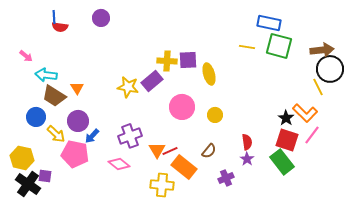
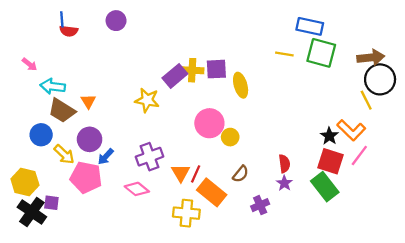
purple rectangle: (152, 81) -> (175, 76), moved
yellow circle: (215, 115) -> (230, 137), moved
red line: (170, 151) -> (196, 174), turned -42

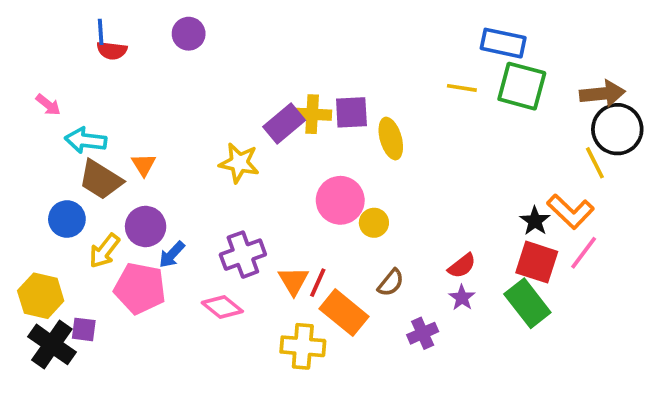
yellow arrow: (64, 154) -> (104, 251), turned 85
red semicircle: (284, 164) -> (462, 266), turned 60

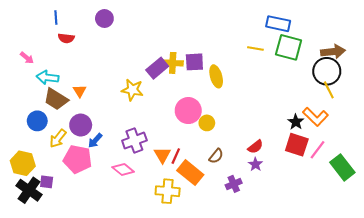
red semicircle: (112, 51) -> (66, 38), moved
black circle: (617, 129) -> (327, 71), moved
pink line: (584, 253) -> (317, 150), moved
green rectangle: (527, 303) -> (342, 167), moved

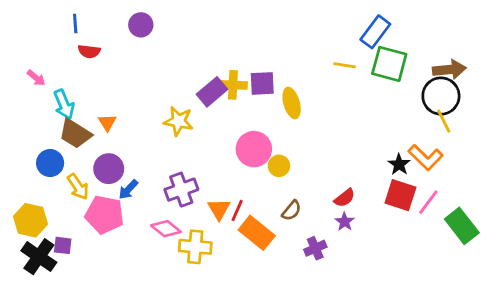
blue rectangle: (278, 24) -> (375, 32), turned -65
cyan arrow: (48, 77) -> (64, 104), turned -120
yellow arrow: (58, 138) -> (78, 187), turned -72
yellow cross: (168, 191) -> (195, 247), moved

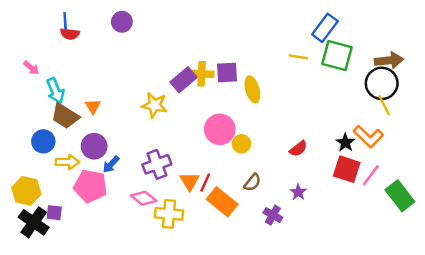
red semicircle: (89, 51) -> (70, 34), moved
yellow arrow: (78, 187) -> (67, 162), turned -55
red semicircle: (345, 198) -> (298, 149), moved
purple cross: (315, 248) -> (273, 215), turned -36

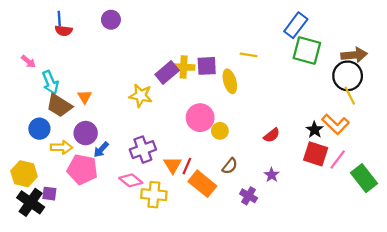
yellow line: (298, 57) -> (249, 55), moved

